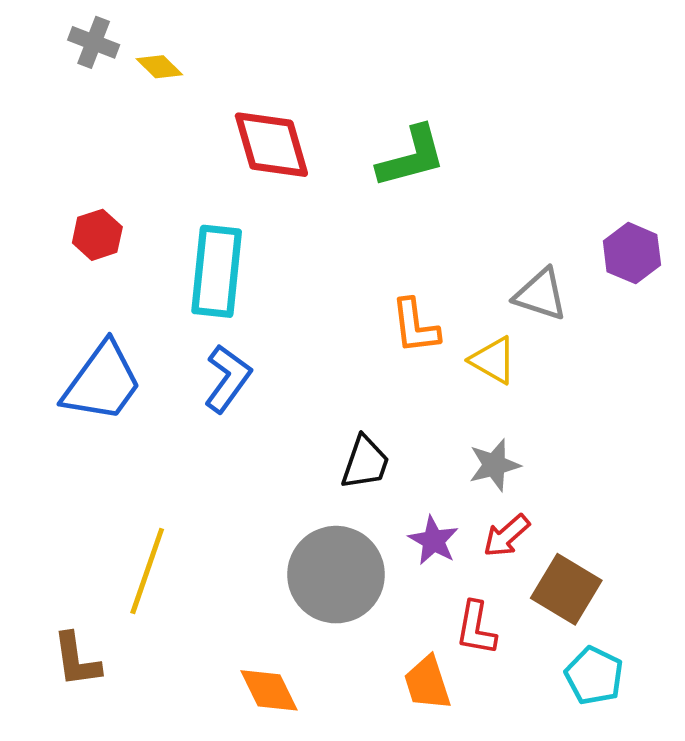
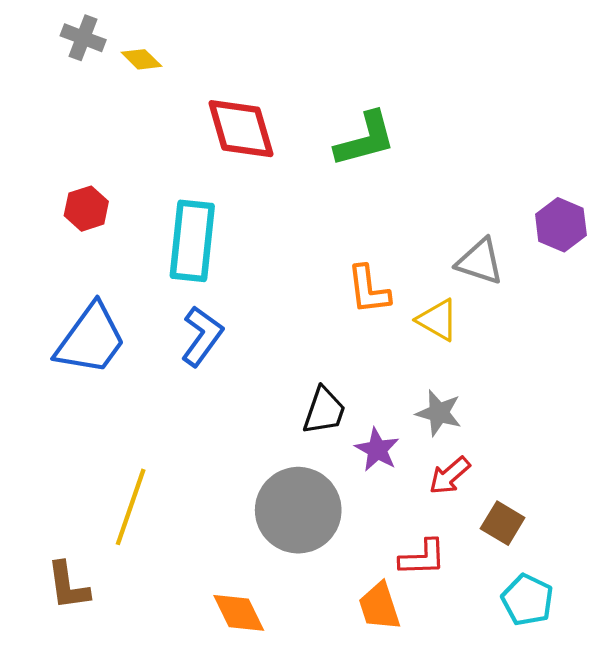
gray star: (494, 465) -> (439, 413), turned 30
purple star: (433, 540) -> (377, 450), moved
brown square: (566, 589) -> (503, 523), size x0.7
red L-shape: (476, 628) -> (423, 558), turned -102

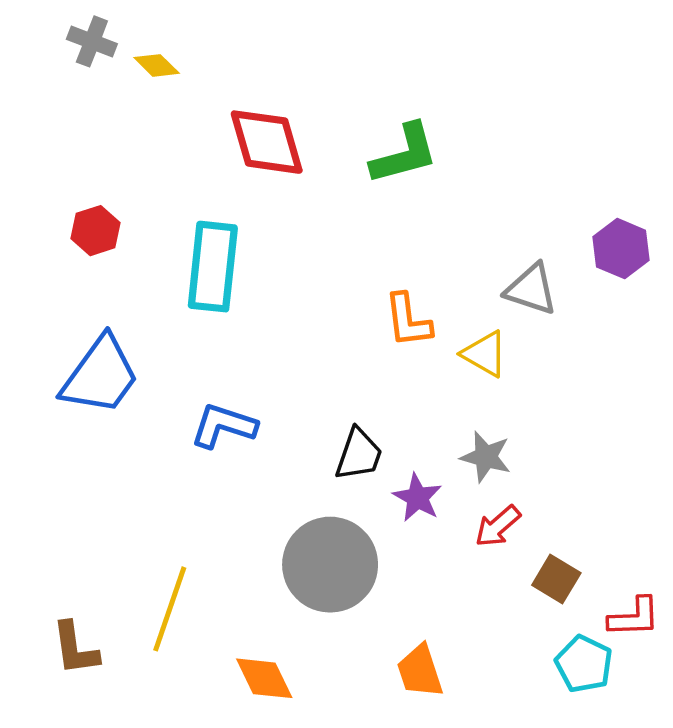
blue L-shape: (202, 336) -> (224, 426), moved, turned -108
yellow line: (131, 507) -> (170, 609), moved
red L-shape: (423, 558) -> (634, 617), moved

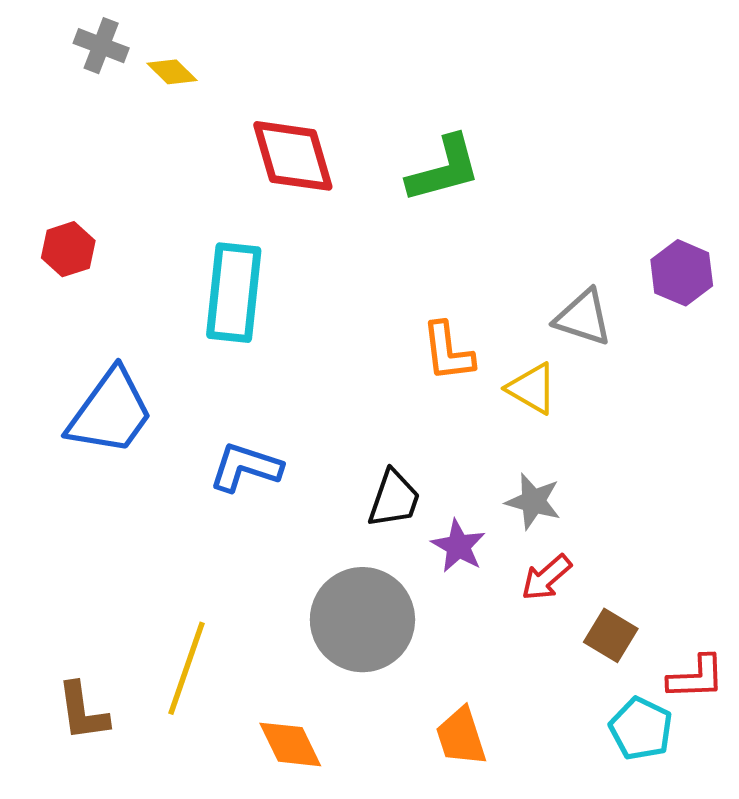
red hexagon: (95, 231) -> (68, 249), moved

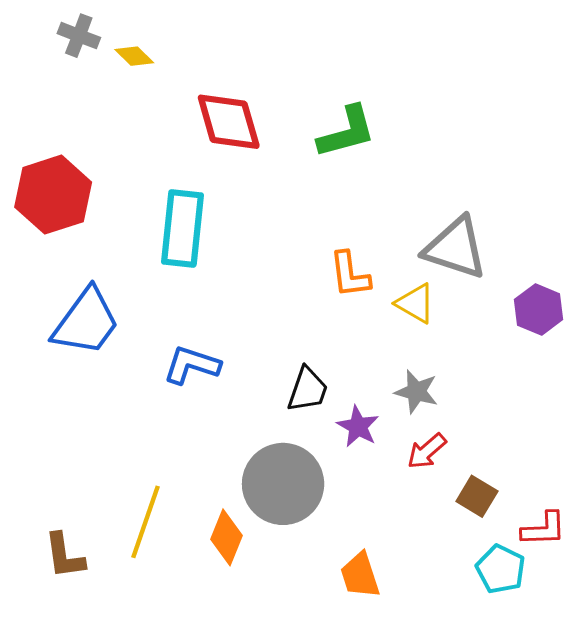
red hexagon: (68, 249) -> (53, 195), size x1.8
purple hexagon: (682, 273) -> (539, 310), moved
gray triangle: (583, 318) -> (455, 248), size x1.4
orange diamond: (290, 744) -> (227, 537), moved, turned 48

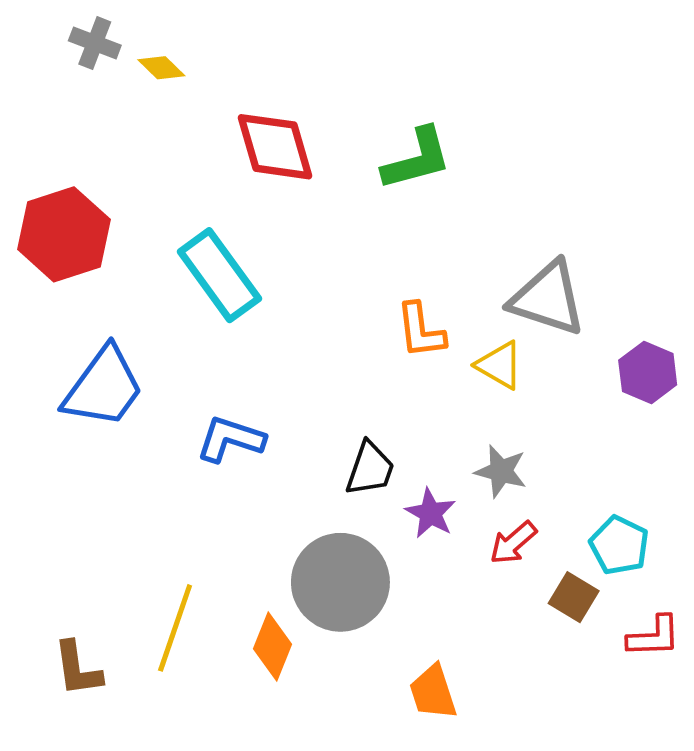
cyan rectangle: (182, 228) -> (219, 275), turned -42
cyan pentagon: (501, 569) -> (619, 545), moved

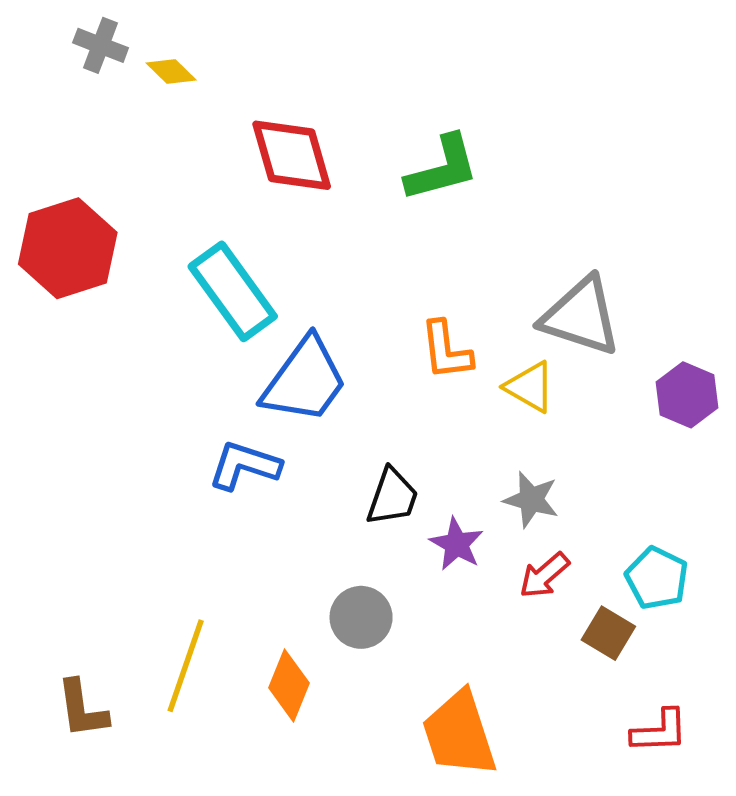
blue trapezoid: (103, 387) -> (305, 380), moved
gray circle: (340, 582) -> (361, 617), size x0.6
red L-shape: (654, 637) -> (659, 731), moved
orange trapezoid: (433, 692) -> (459, 734), size x1.5

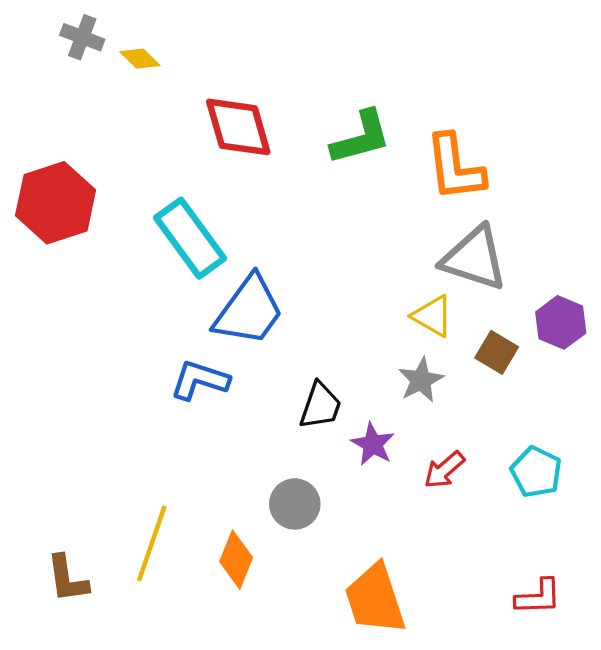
orange L-shape: (446, 350) -> (455, 168), moved, size x1.4
gray star: (531, 500) -> (421, 380), moved, turned 30
brown square: (608, 633) -> (497, 352), moved

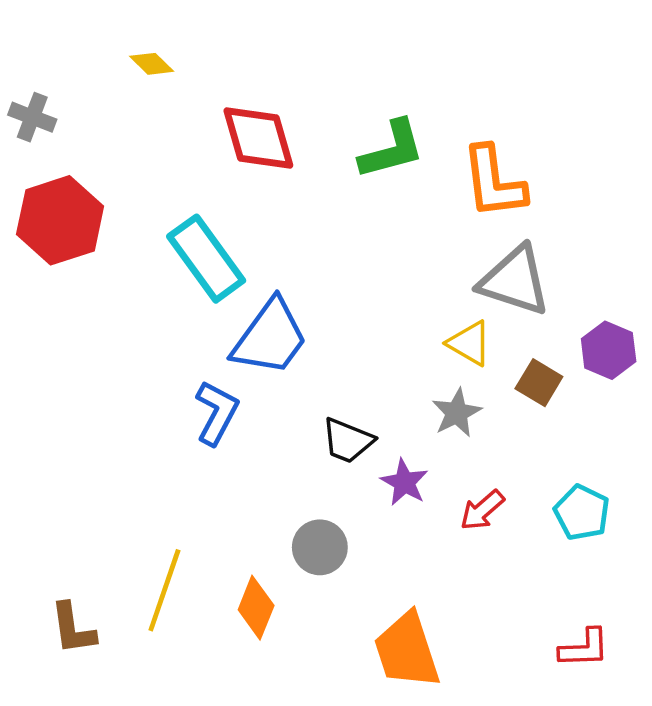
gray cross: (82, 37) -> (32, 117), moved
blue L-shape: (200, 380) -> (217, 413), turned 100
black trapezoid: (320, 406) -> (348, 441), turned 93

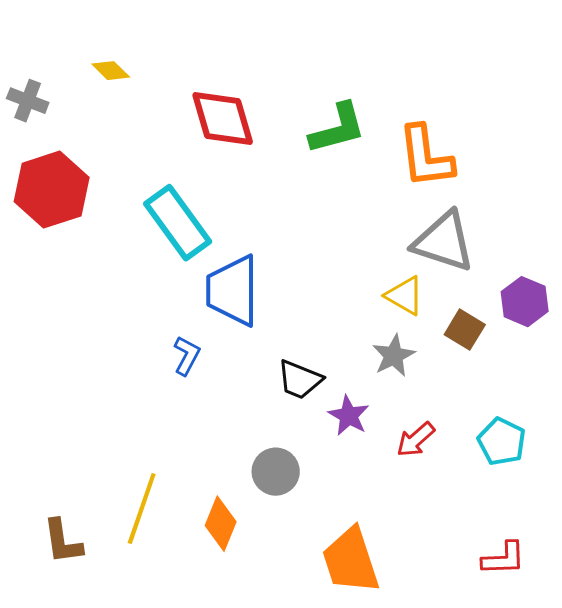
yellow diamond: (152, 64) -> (111, 71), moved
blue trapezoid: (270, 337) -> (233, 291), turned 144
blue L-shape: (217, 413) -> (187, 356), size x0.7

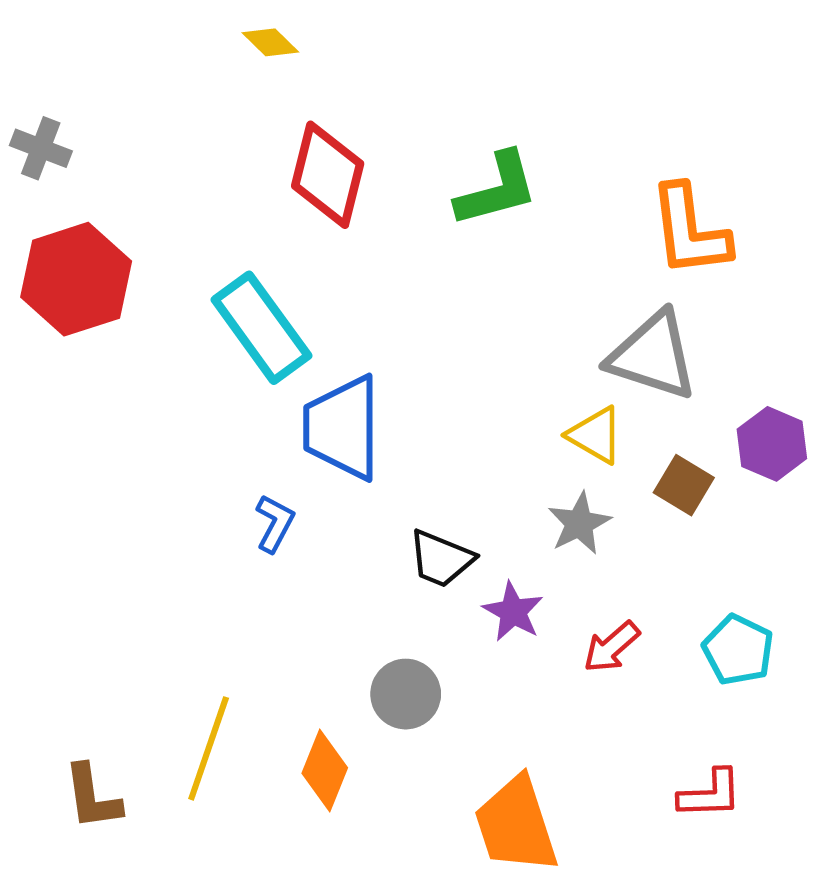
yellow diamond: (111, 71) -> (270, 42), moved
red diamond: (223, 119) -> (328, 175), turned 30
orange L-shape: (426, 157) -> (690, 231), moved
red L-shape: (504, 559) -> (710, 794), moved

